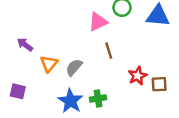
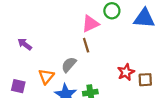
brown line: (109, 51) -> (86, 45), moved
orange triangle: (49, 64) -> (46, 76), moved

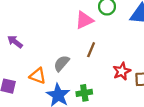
brown line: (86, 45) -> (91, 50), moved, turned 40
orange triangle: (46, 76) -> (38, 76), turned -49

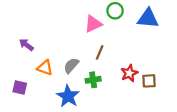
orange triangle: (38, 76) -> (45, 68), moved
green cross: (84, 93) -> (93, 80), moved

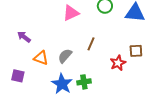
pink triangle: (93, 24) -> (71, 13), moved
green cross: (93, 80) -> (84, 82), moved
brown square: (149, 81) -> (136, 51), moved

